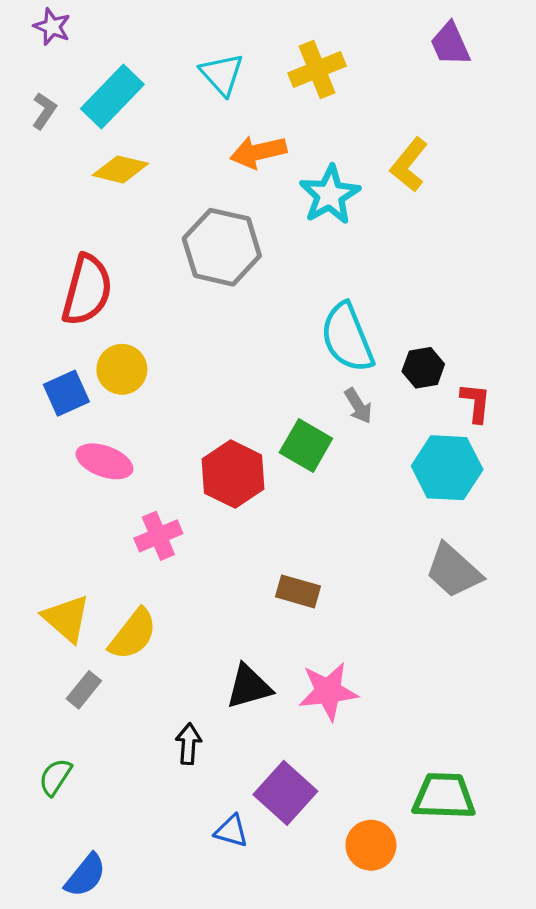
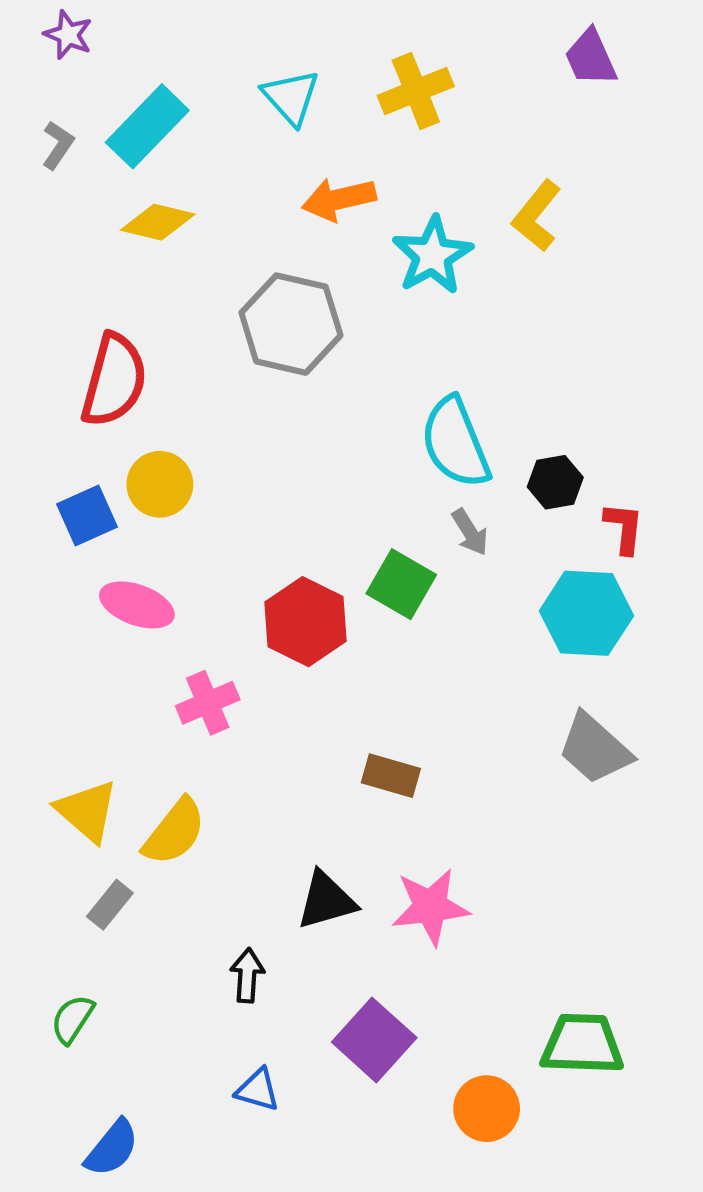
blue triangle: (231, 831) -> (258, 1090), moved

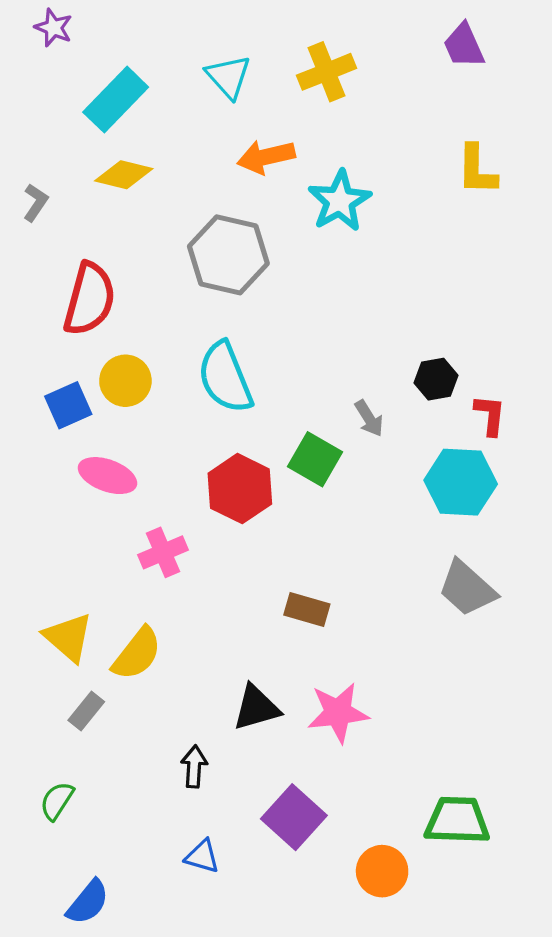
gray L-shape: (58, 145) -> (36, 203), moved
yellow L-shape: (537, 216) -> (477, 170), moved, turned -38
cyan semicircle: (455, 443) -> (225, 377), moved

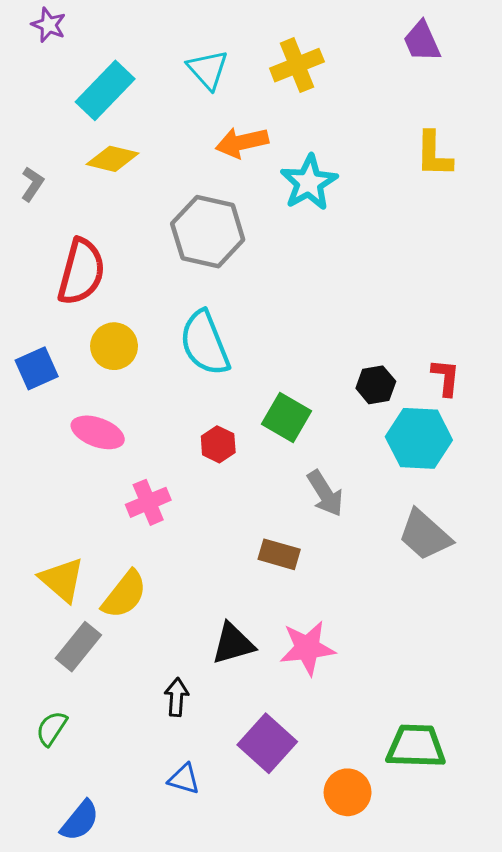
black hexagon: (436, 379) -> (376, 385), moved
blue square: (68, 405) -> (37, 368), moved
gray arrow: (369, 418) -> (325, 493), moved, size x1.4
red hexagon: (240, 489) -> (218, 444), size x0.6
gray rectangle: (86, 711) -> (78, 647), size x1.4

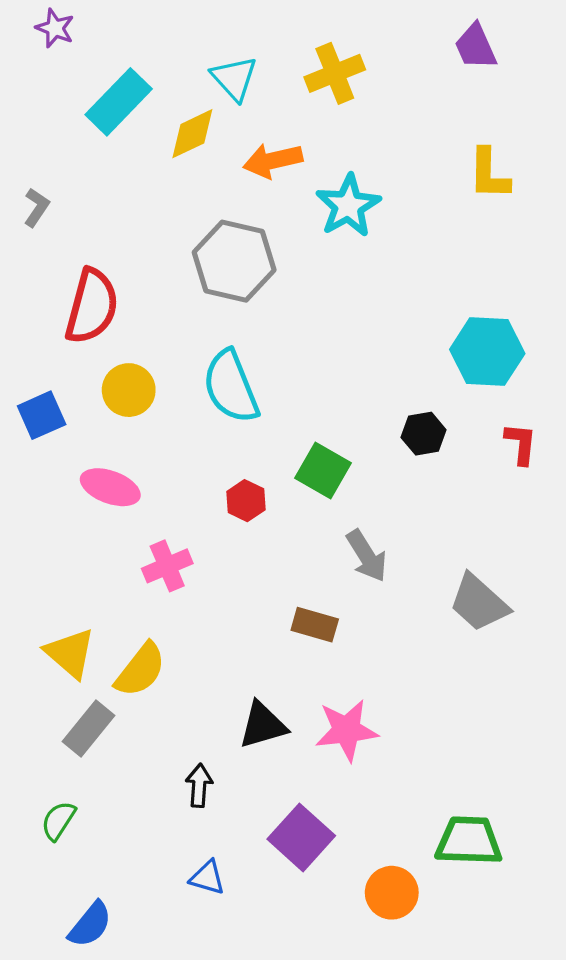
yellow diamond: (113, 159) -> (192, 134), moved, turned -39
red L-shape: (446, 377) -> (521, 444), moved
cyan hexagon: (419, 438) -> (487, 352), moved

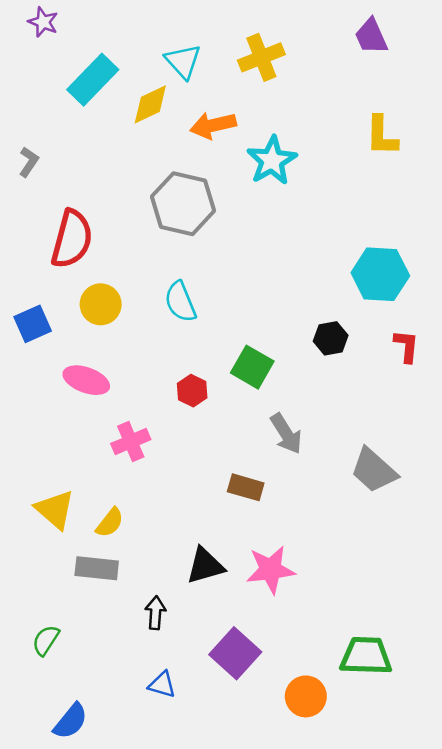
cyan semicircle: (231, 387) -> (180, 302), size x0.7
yellow semicircle: (140, 670) -> (110, 523), size x0.7
gray rectangle: (88, 728) -> (97, 568), moved, turned 57

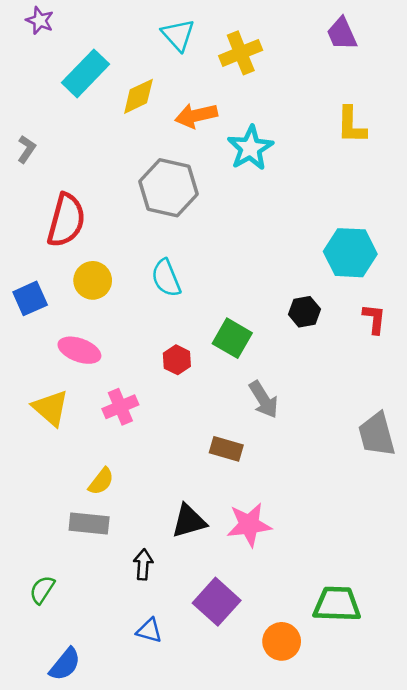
cyan triangle: (183, 61) -> (178, 35), moved
gray trapezoid: (374, 470) -> (377, 434), moved, turned 33
yellow triangle: (55, 510) -> (51, 408), moved

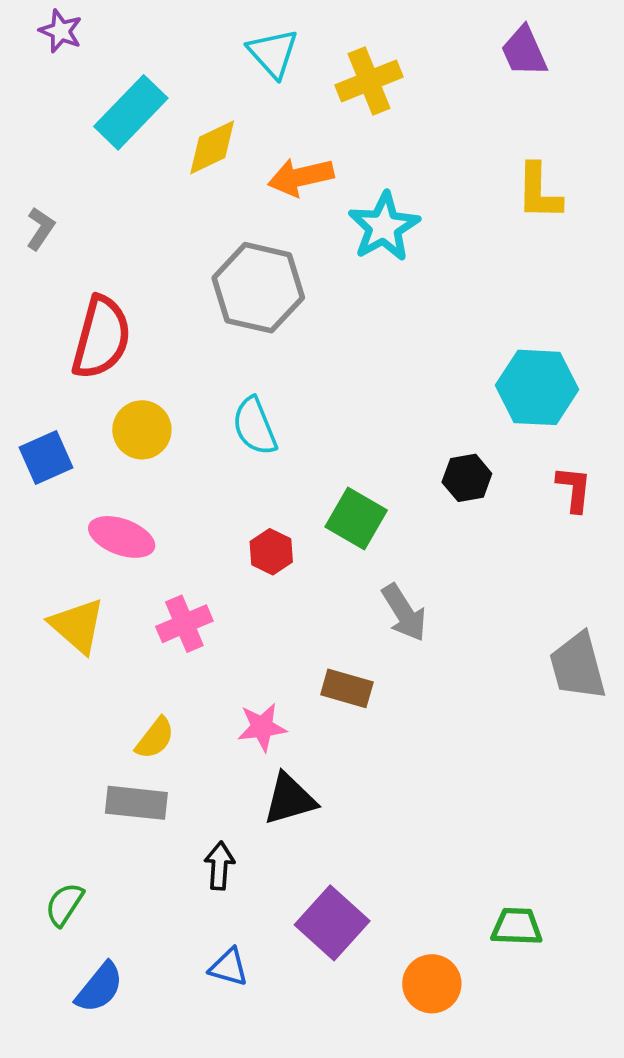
pink star: (249, 525) -> (262, 727), moved, size x0.7
green trapezoid: (337, 604) -> (517, 927), size x0.7
blue semicircle: (65, 664) -> (99, 987), moved

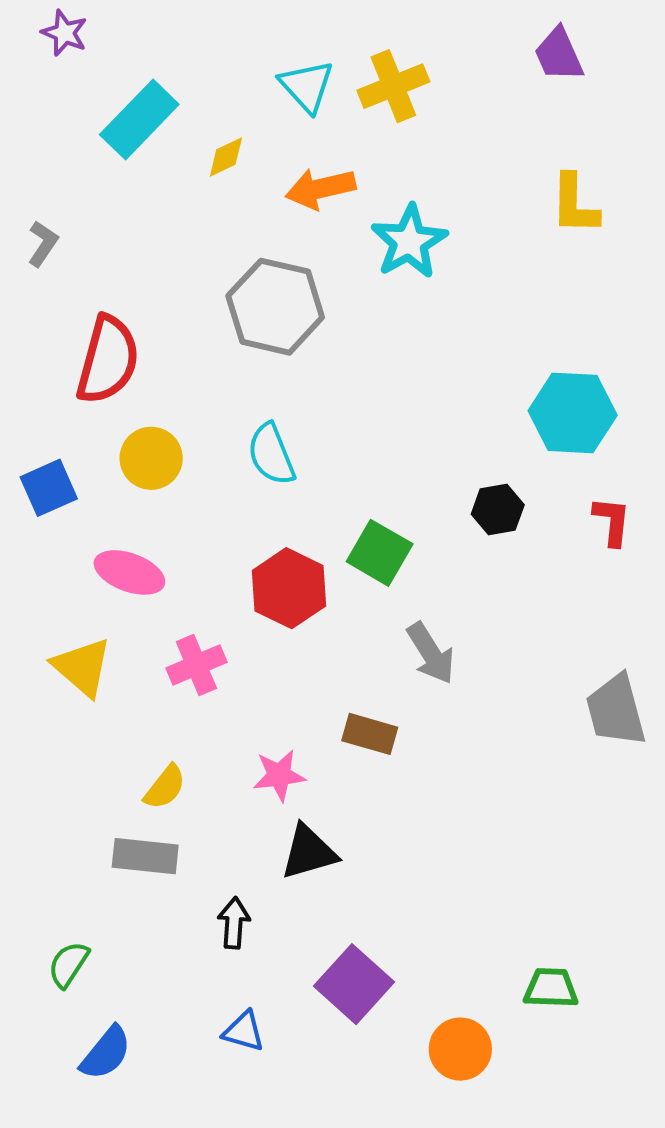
cyan triangle: (273, 53) -> (307, 86), moved
yellow diamond: (212, 147) -> (226, 157), size x0.7
red hexagon: (271, 552) -> (289, 588), size x1.6

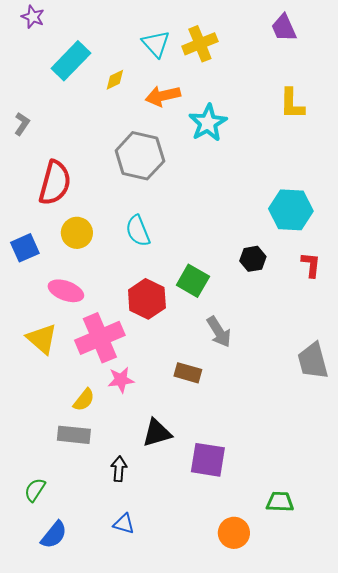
pink cross: (196, 665) -> (100, 338), size x1.6
pink star: (279, 775) -> (121, 380), moved
purple square: (354, 984) -> (208, 460), moved, turned -33

